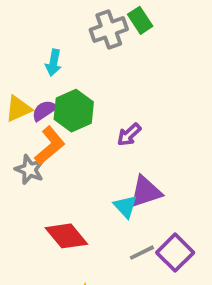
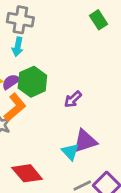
green rectangle: (140, 20) -> (98, 20), moved
gray cross: (109, 29) -> (20, 20), moved, turned 30

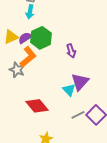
purple arrow: (73, 99) -> (71, 51), turned -64
purple triangle: (85, 141) -> (80, 82), turned -30

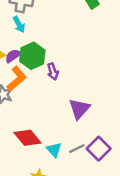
cyan arrow: (30, 12) -> (19, 24), turned -40
purple arrow: (71, 51) -> (53, 71), moved
cyan triangle: (69, 90) -> (54, 150), moved

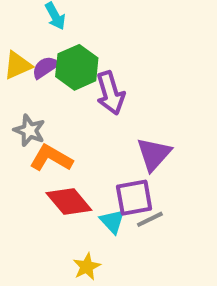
purple arrow: (53, 71) -> (110, 93), size x1.5
orange L-shape: (17, 79) -> (51, 158), moved, turned -110
purple square: (99, 149) -> (134, 198), moved, turned 35

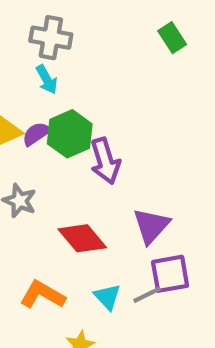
orange L-shape: (51, 158) -> (43, 295), moved
purple square: (134, 198) -> (170, 274), moved
red diamond: (69, 202) -> (82, 238), moved

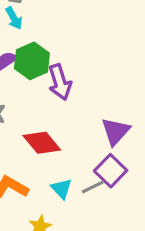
purple triangle: (151, 226) -> (116, 131), moved
purple square: (170, 274) -> (111, 171), turned -36

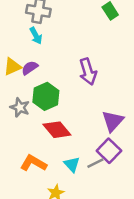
green hexagon: (32, 61) -> (46, 96), moved
purple arrow: (60, 82) -> (88, 72), moved

